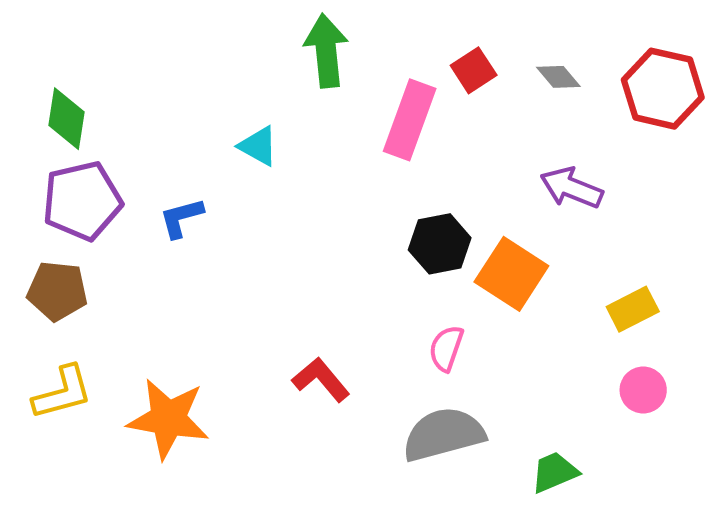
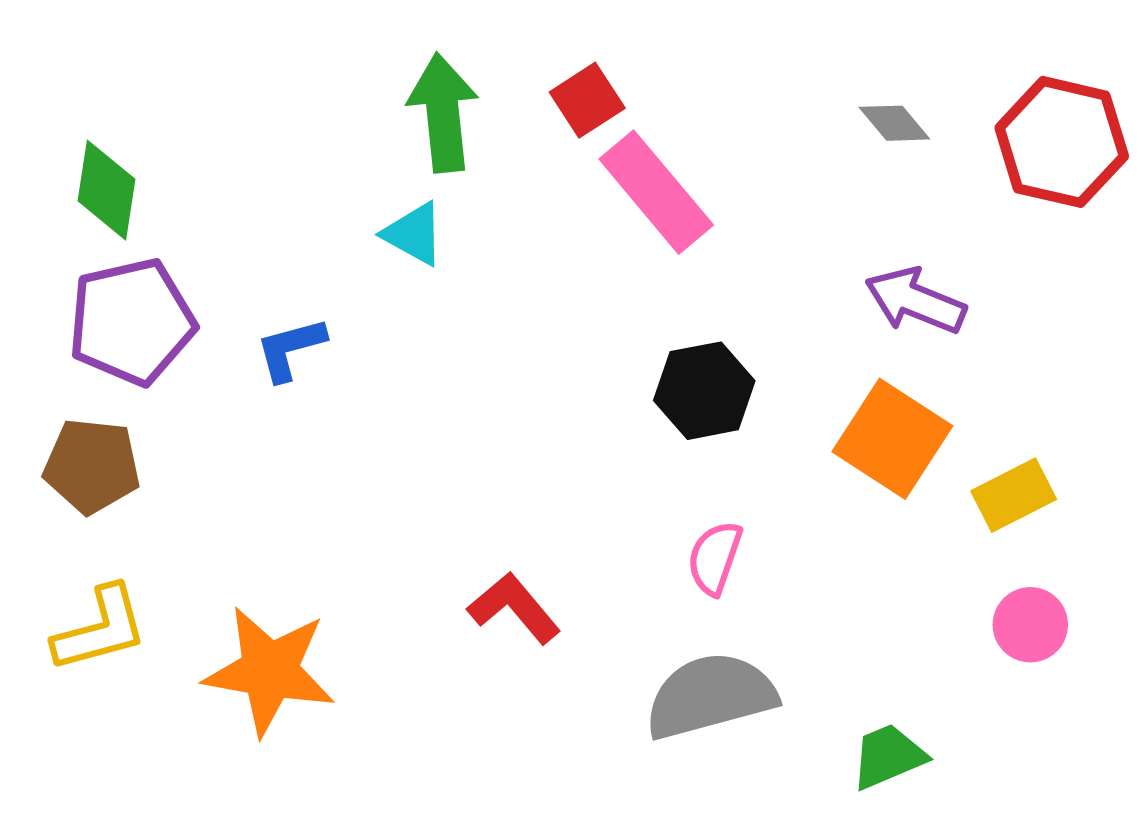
green arrow: (326, 51) -> (443, 113), moved
red square: (474, 70) -> (587, 100), moved
pink rectangle: (410, 120) -> (656, 192), turned -60
orange square: (511, 274) -> (892, 439), moved

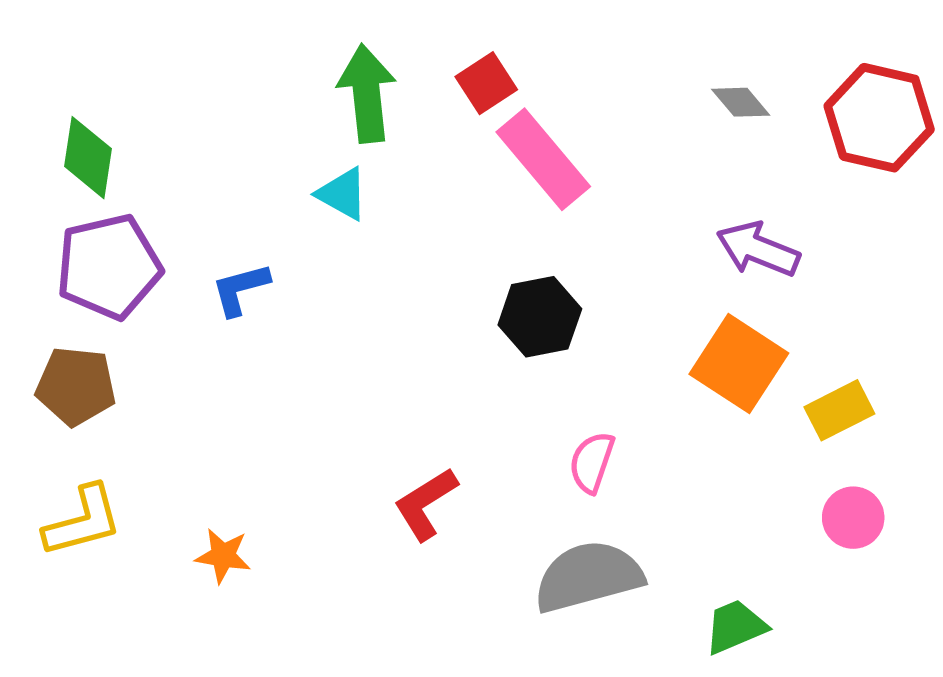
black hexagon: (704, 391) -> (540, 317), moved
red L-shape: (514, 608) -> (426, 504), turned -82
orange star: (270, 671) -> (223, 556), size x0.5

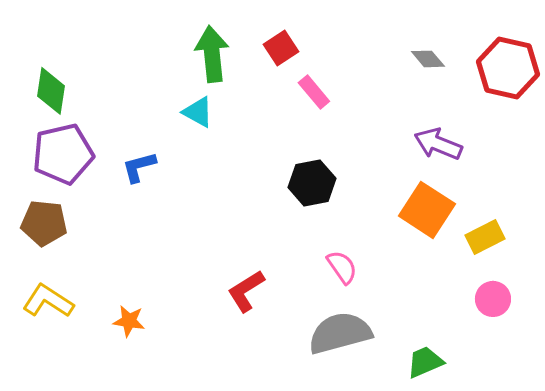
pink rectangle: (543, 159) -> (314, 92), size x0.6
pink semicircle: (592, 462) -> (342, 267), turned 126
yellow L-shape: (83, 521) -> (48, 301), turned -132

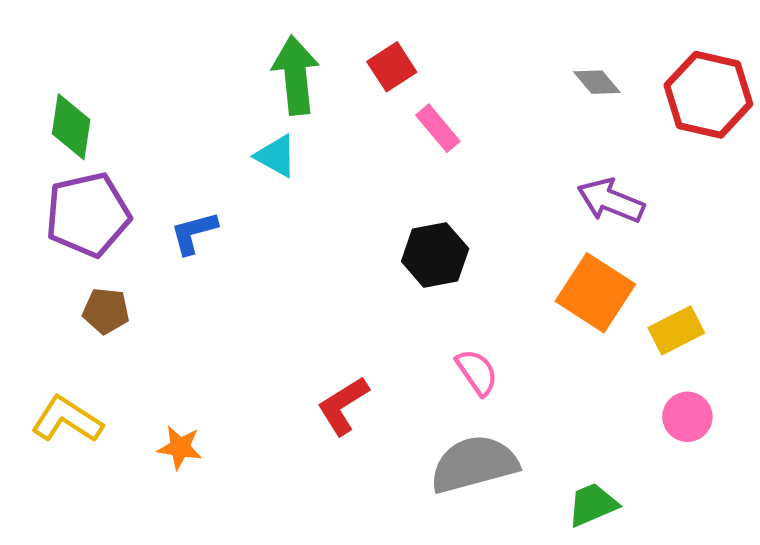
brown pentagon: (44, 223) -> (106, 311), moved, size x0.7

